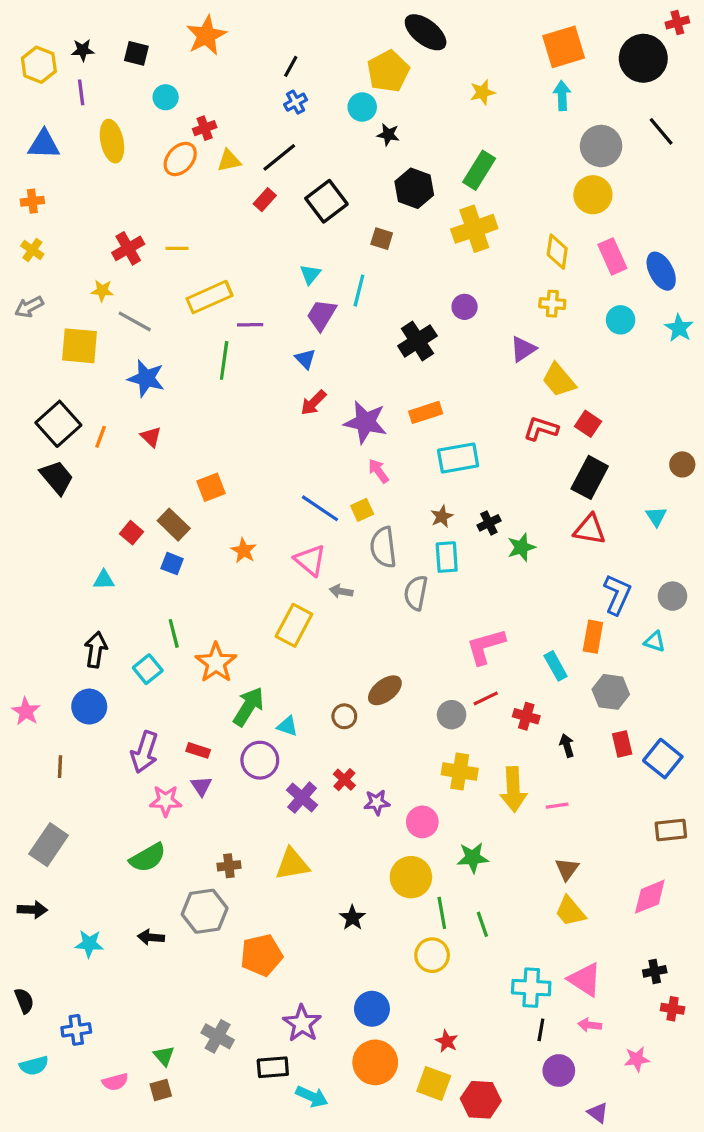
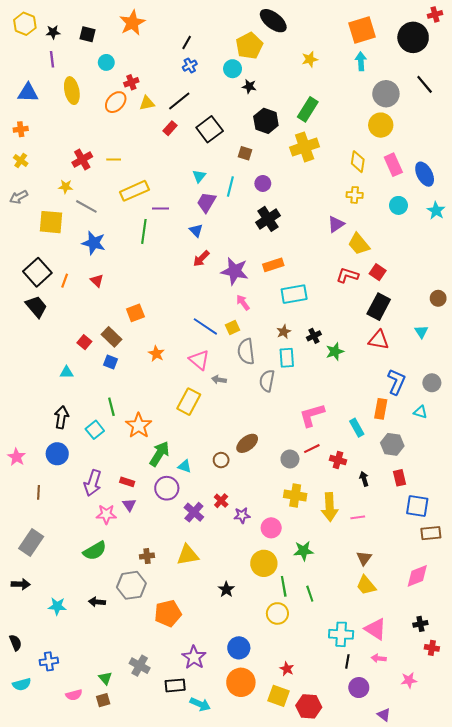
yellow hexagon: (39, 65) -> (25, 24), moved
purple circle: (465, 307) -> (263, 183), moved
blue square: (663, 759) -> (417, 506), moved, turned -30

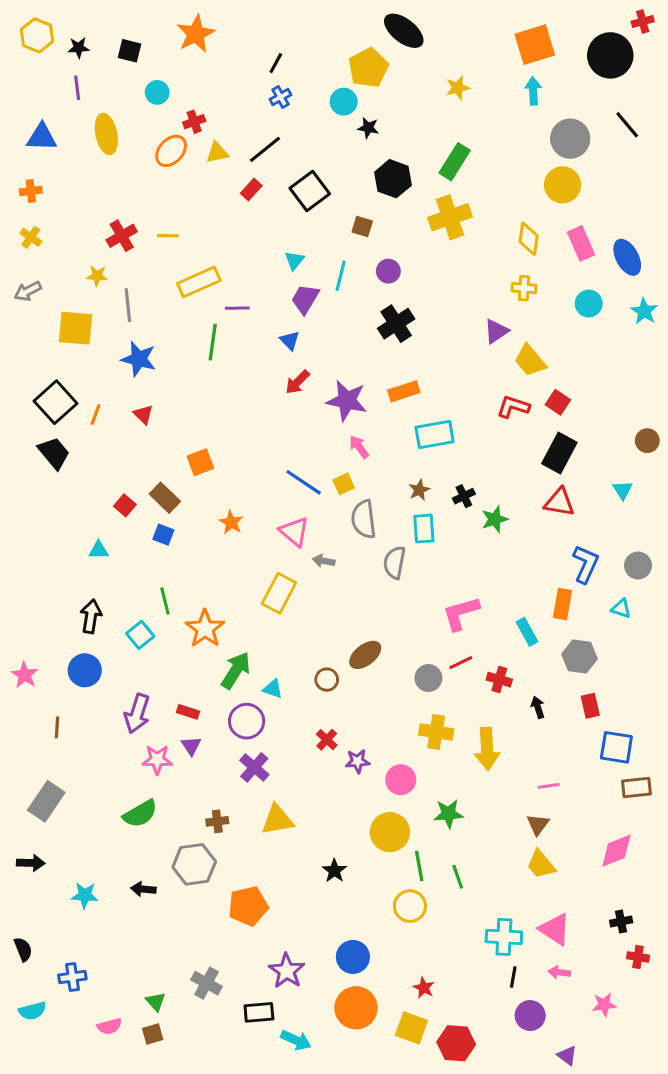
gray line: (86, 206) -> (128, 305), turned 55
purple cross: (194, 512) -> (254, 767), moved
pink line: (358, 517) -> (549, 786), moved

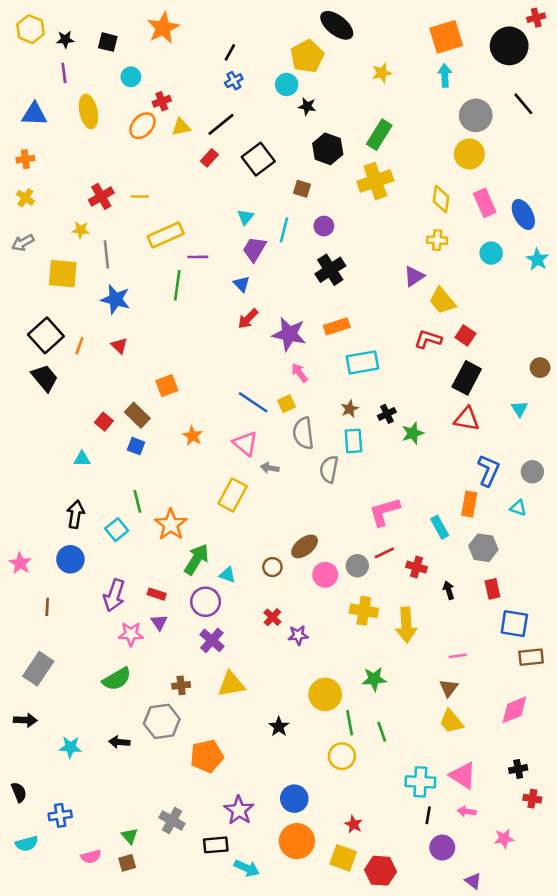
pink circle: (401, 780) -> (325, 575), moved

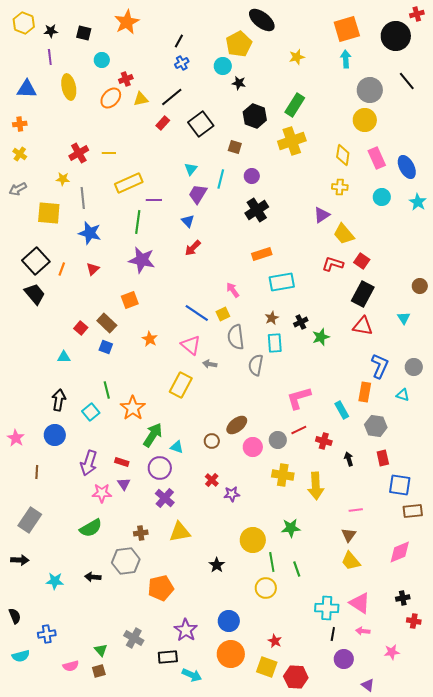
purple star: (289, 334) -> (142, 260), moved
red triangle: (119, 346) -> (93, 269), turned 32

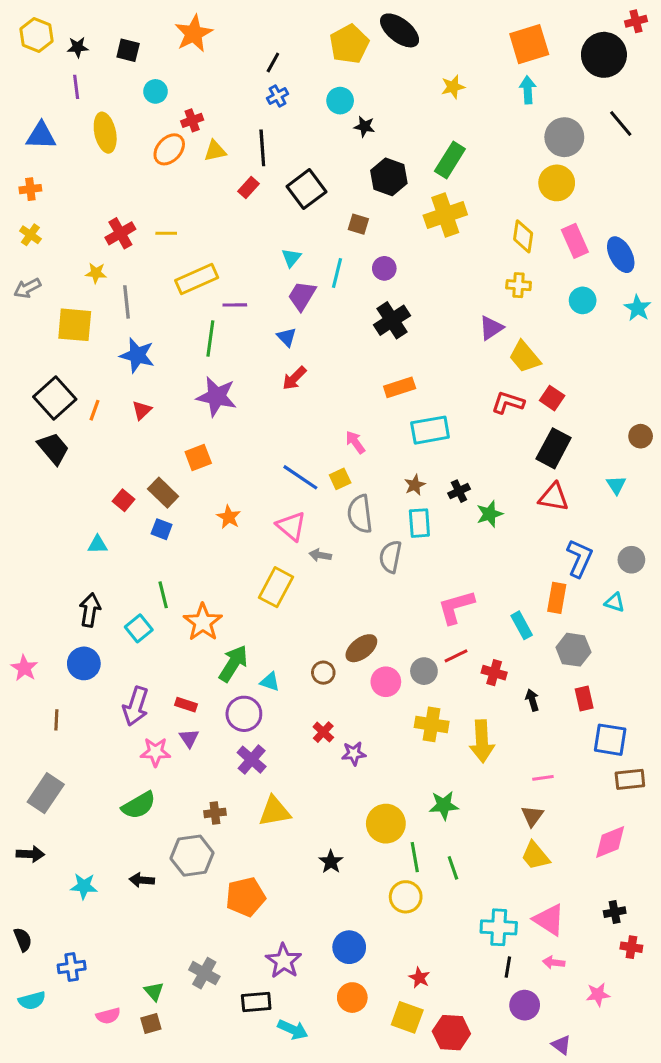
yellow pentagon: (239, 44) -> (349, 44), moved
black line: (172, 97) -> (262, 148), turned -55
orange circle: (231, 654) -> (352, 998), size x0.7

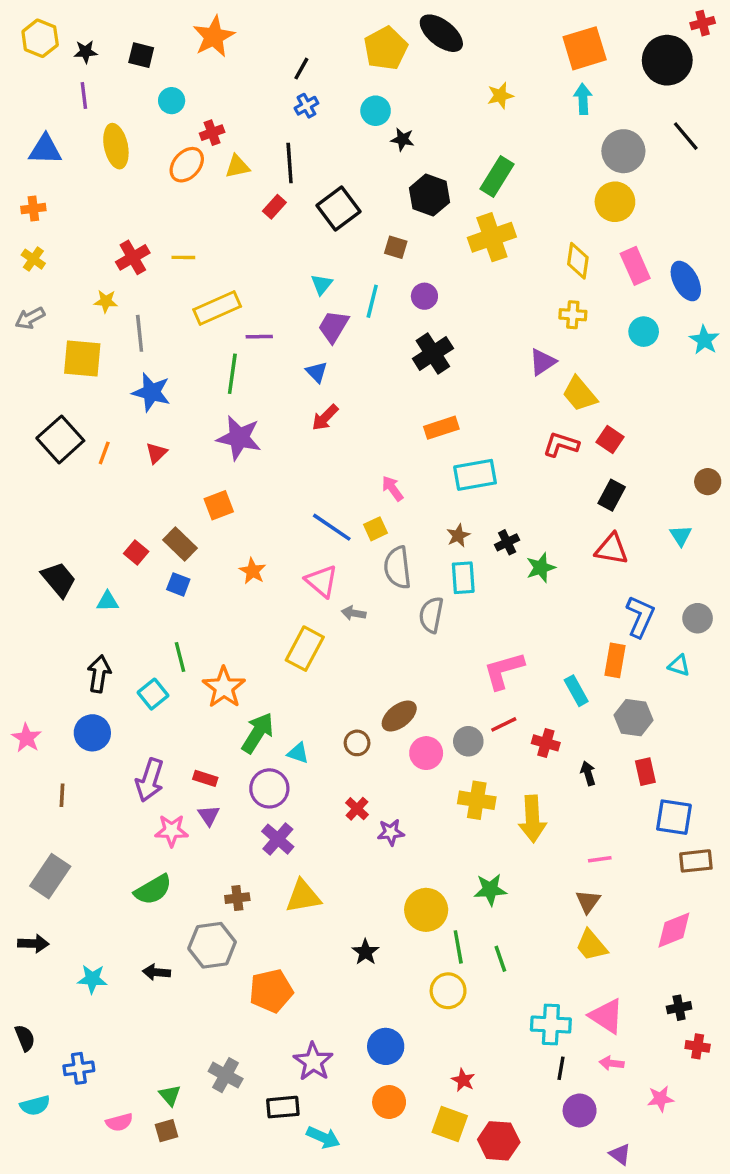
black trapezoid: (53, 448) -> (59, 579), moved
black rectangle: (554, 448) -> (612, 495), size x0.7

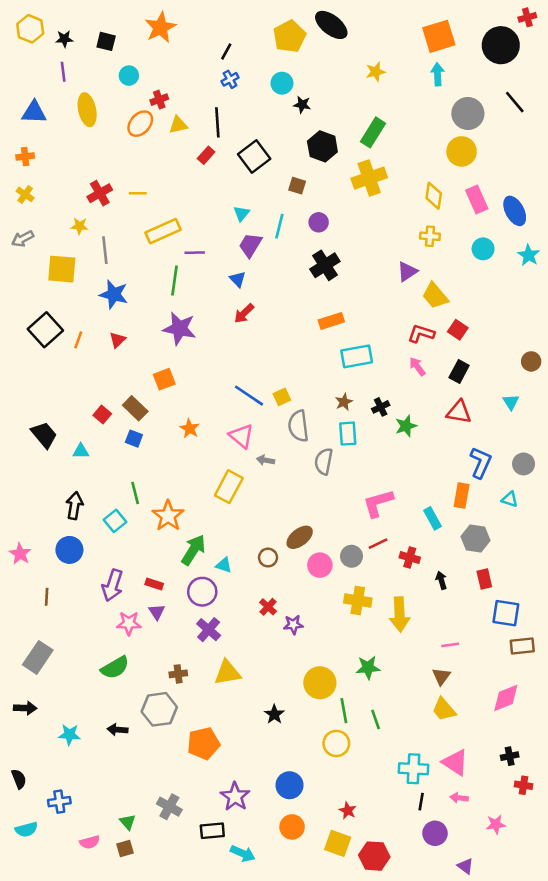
pink arrow: (392, 488) -> (417, 366), moved

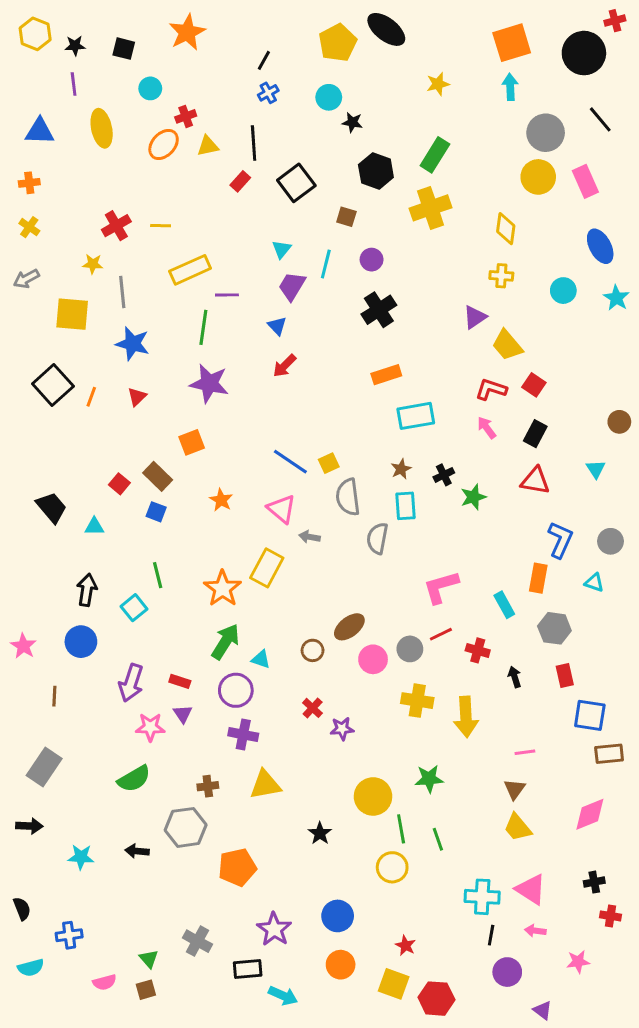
pink rectangle: (477, 200) -> (585, 181), moved
orange star: (168, 516) -> (223, 588), moved
purple cross: (209, 630) -> (243, 735), turned -30

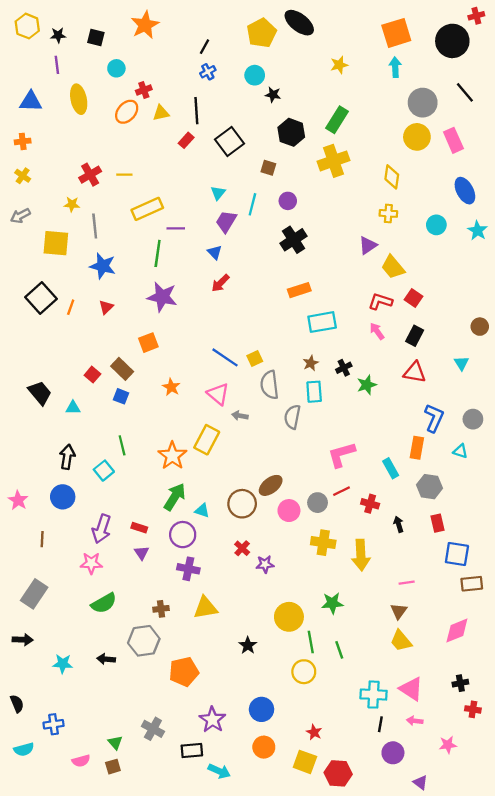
brown circle: (313, 650) -> (242, 504), size x1.6
pink star: (150, 727) -> (91, 563), moved

